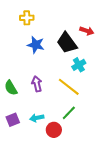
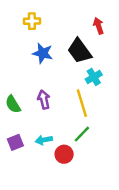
red arrow: (87, 31) -> (98, 26), moved, turned -128
yellow line: (69, 87) -> (82, 103), turned 35

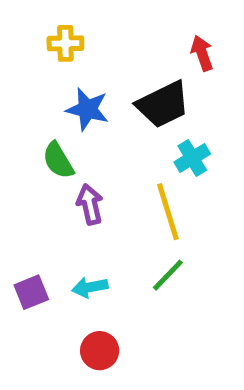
black trapezoid: (79, 51) -> (163, 104), turned -80
green semicircle: (13, 104) -> (58, 160), moved
red circle: (64, 154) -> (100, 351), moved

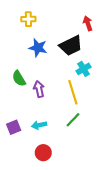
green semicircle: (58, 160) -> (19, 78), moved

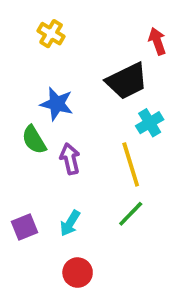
yellow cross: (28, 19) -> (51, 34), turned 32
blue star: (38, 48) -> (57, 104), moved
cyan arrow: (39, 125) -> (70, 223), turned -48

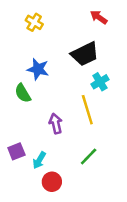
red arrow: (157, 41) -> (99, 17), moved, turned -36
purple arrow: (70, 159) -> (56, 124), moved
green line: (131, 214) -> (89, 156), moved
cyan arrow: (70, 223) -> (39, 160), moved

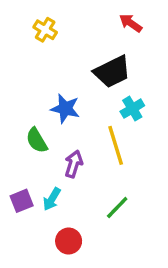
blue star: (38, 69) -> (65, 109), moved
green semicircle: (23, 93) -> (37, 140), moved
purple arrow: (56, 124) -> (74, 164), turned 30
cyan arrow: (39, 160) -> (52, 199), moved

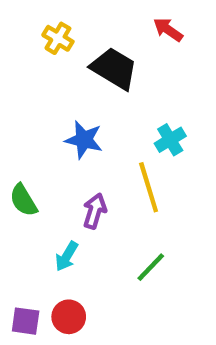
black trapezoid: (112, 72) -> (114, 69), moved, turned -123
green semicircle: (37, 140) -> (23, 200), moved
purple square: (22, 201) -> (26, 321), moved, turned 30
red circle: (69, 241) -> (69, 317), moved

